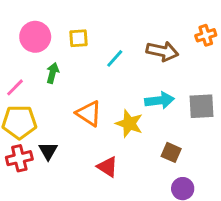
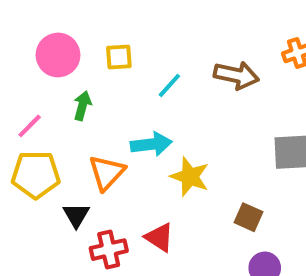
cyan arrow: (160, 100) -> (151, 144), moved
orange triangle: (89, 113) -> (107, 173), moved, turned 40
red cross: (19, 158) -> (109, 250), moved

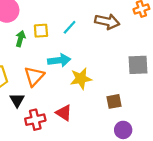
yellow square: (119, 57) -> (41, 31), moved
yellow star: (190, 177) -> (81, 79), turned -30
brown square: (249, 217) -> (114, 101), turned -35

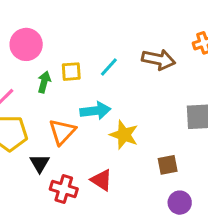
yellow star: (81, 79) -> (124, 135), turned 30
red cross: (35, 120) -> (64, 189), turned 30

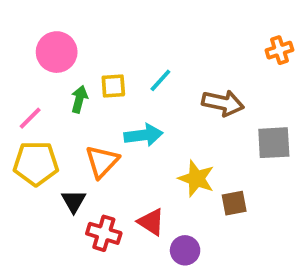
brown arrow: (159, 60) -> (223, 103), moved
yellow star: (124, 135) -> (196, 179), moved
purple circle: (180, 203) -> (185, 250), moved

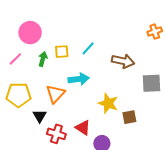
pink line: (30, 118) -> (15, 59), moved

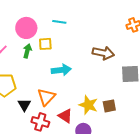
pink circle: (30, 33) -> (26, 28), moved
cyan line: (88, 48) -> (59, 22), moved, turned 56
orange triangle: (55, 94) -> (46, 97), moved
yellow star: (108, 103) -> (88, 105), moved

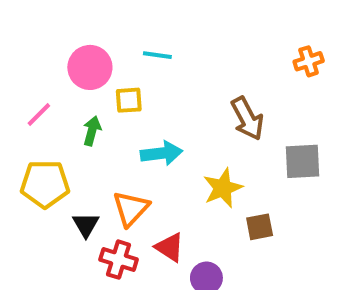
green arrow: (27, 51) -> (92, 131), moved
brown arrow: (103, 53) -> (247, 119), turned 50
yellow star: (88, 105) -> (223, 188), moved, turned 30

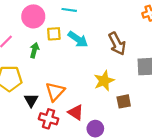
cyan arrow: (161, 153) -> (78, 39), moved, turned 42

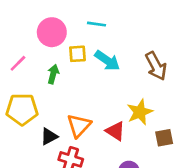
black triangle: (31, 100) -> (49, 136), turned 32
red triangle: (76, 112) -> (115, 131), moved

